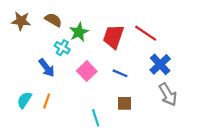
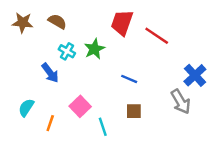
green star: (79, 32) -> (94, 49), moved
red trapezoid: (113, 37) -> (122, 23), moved
blue cross: (160, 64) -> (195, 75), moved
pink square: (87, 71) -> (80, 106), moved
orange line: (47, 101) -> (50, 123), moved

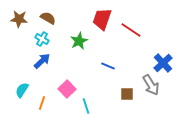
cyan cross: (67, 51) -> (42, 39), moved
blue arrow: (50, 73) -> (42, 61), turned -96
brown square: (134, 111) -> (127, 94), moved

